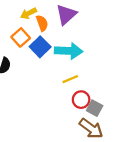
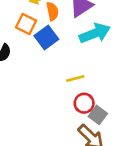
orange square: (21, 37) -> (26, 24), turned -30
cyan arrow: (69, 51) -> (95, 33), moved, turned -32

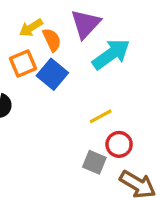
orange square: (26, 24) -> (23, 64), turned -36
gray square: (98, 115) -> (94, 162), moved

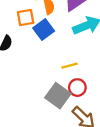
gray square: (94, 162) -> (58, 96), size x1.5

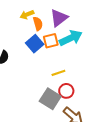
orange square: (26, 18) -> (51, 41), moved

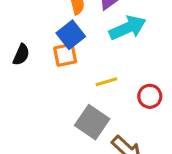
orange square: (51, 41) -> (65, 55), moved
red circle: (66, 91) -> (150, 96), moved

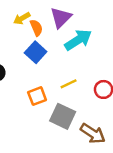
orange square: (65, 55) -> (37, 96), moved

